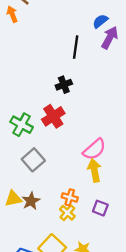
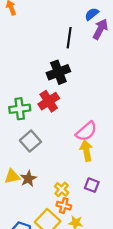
black cross: (64, 85) -> (58, 72), size x1.5
green cross: (22, 125) -> (20, 109), turned -36
orange cross: (70, 197) -> (64, 206), moved

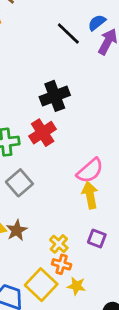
black line: (69, 38) -> (68, 33), moved, turned -54

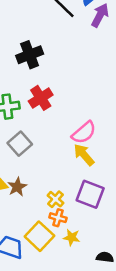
black cross: (55, 96) -> (30, 55), moved
yellow arrow: (90, 195) -> (84, 155), turned -30
purple square: (97, 238) -> (90, 194), size x1.6

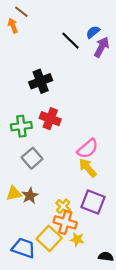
red cross: (41, 98) -> (50, 119), turned -36
orange cross: (58, 218) -> (65, 222), size x1.5

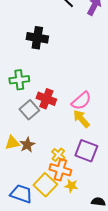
black cross: (41, 81) -> (37, 38), turned 30
red cross: (50, 119) -> (46, 99), moved

